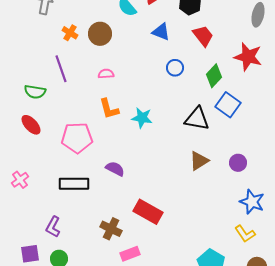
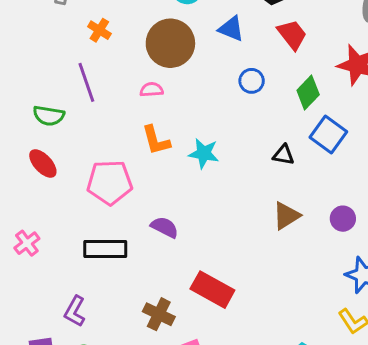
brown circle: (100, 34) -> (170, 43), moved, size x1.4
black triangle: (197, 119) -> (283, 155), size x0.6

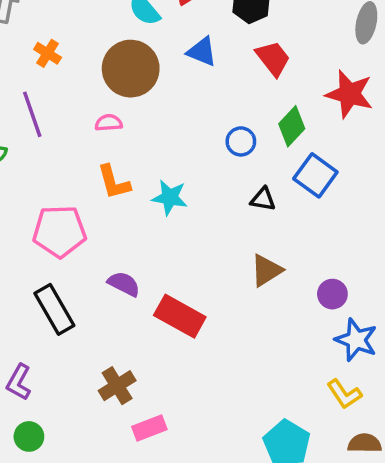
blue circle: (252, 81) -> (241, 141), moved
purple circle: (343, 219) -> (332, 294), moved
black rectangle: (105, 249) -> (54, 309), turned 60
red rectangle: (212, 290) -> (180, 316), moved
brown cross: (159, 314) -> (117, 386), turned 32

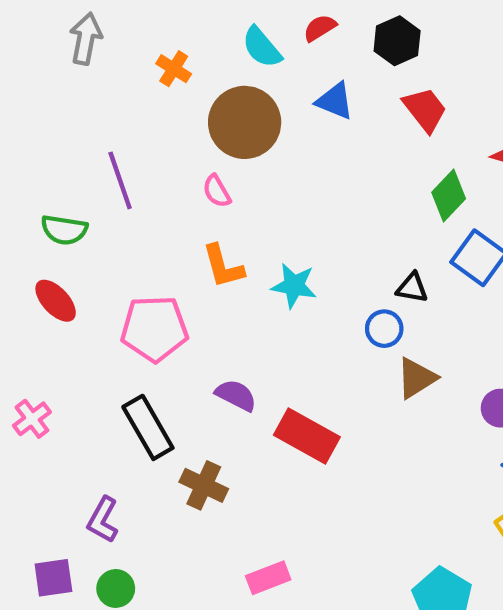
orange cross: (48, 53) -> (174, 69), moved
pink semicircle: (109, 123) -> (217, 191), turned -116
blue circle: (241, 141) -> (384, 329), moved
brown cross: (117, 386) -> (204, 485), moved, turned -33

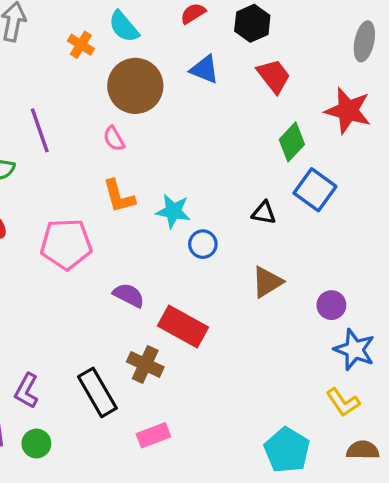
cyan semicircle: (262, 47) -> (124, 27), moved
blue circle: (384, 329) -> (203, 244), moved
black rectangle: (148, 427) -> (97, 392), moved
brown cross: (204, 485) -> (145, 364), moved

